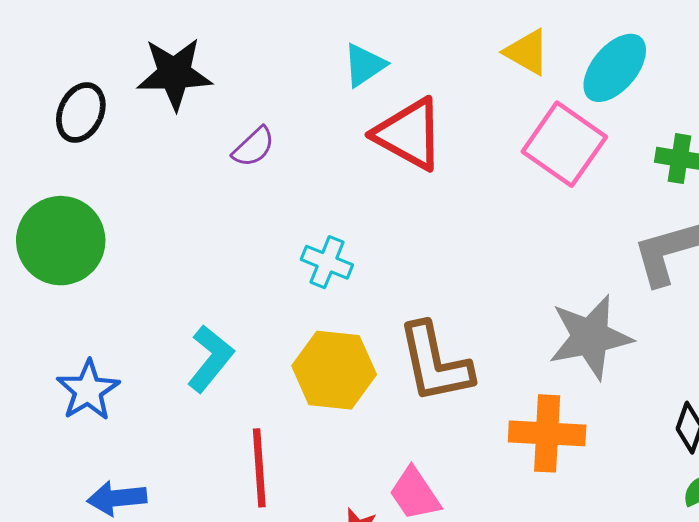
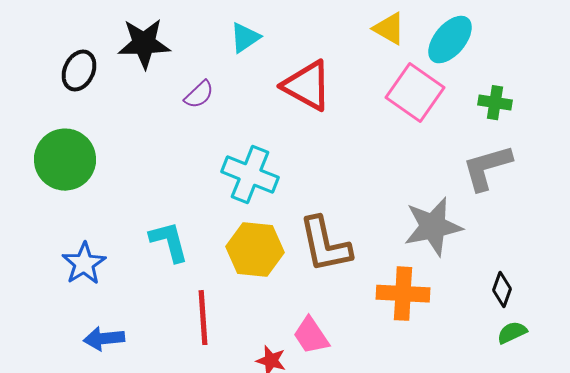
cyan triangle: (364, 65) -> (245, 38), moved
cyan cross: (327, 262) -> (250, 175), size x1.6
cyan L-shape: (210, 359) -> (169, 242), turned -54

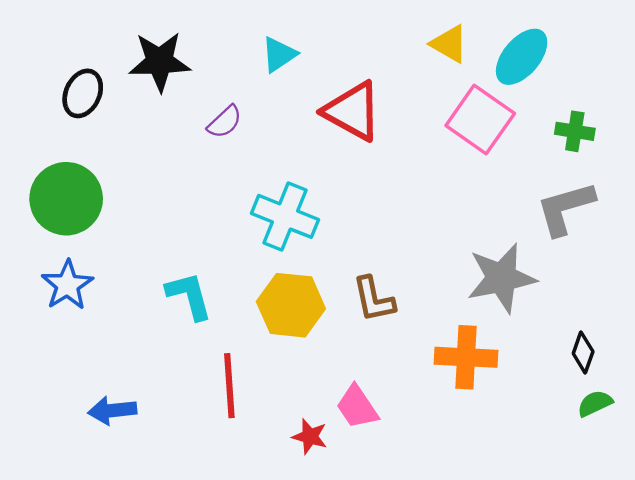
brown L-shape: (325, 245) -> (374, 299), size x0.7
blue star: (84, 264) -> (67, 285), moved

